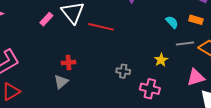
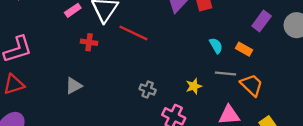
red cross: (69, 63) -> (89, 42), moved

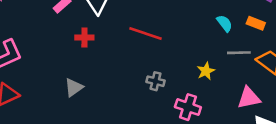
red line: (133, 33) -> (146, 33), moved

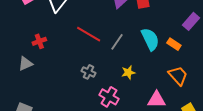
cyan semicircle: (225, 23) -> (150, 39), size x1.6
red cross: (84, 38) -> (39, 41), moved, turned -32
gray line: (239, 53) -> (117, 42), moved, turned -66

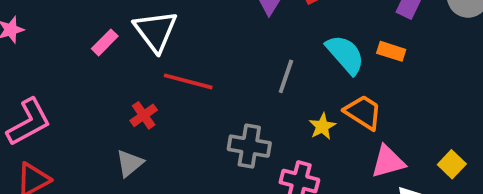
red line: (89, 34) -> (188, 81), moved
gray cross: (89, 72) -> (249, 146), size x1.5
orange trapezoid: (178, 76) -> (363, 112), moved

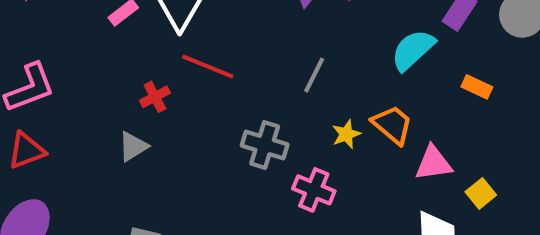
orange rectangle: (391, 51) -> (477, 87), moved
cyan semicircle: (345, 54) -> (413, 50), moved, turned -99
pink triangle: (388, 162) -> (433, 163), moved

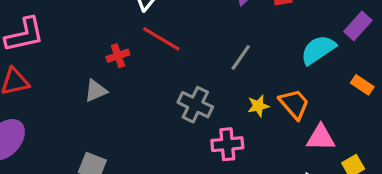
pink cross: (314, 190) -> (227, 144), turned -36

